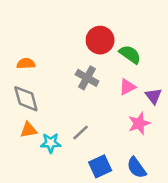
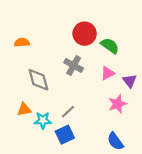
orange semicircle: (26, 64) -> (22, 42), moved
gray diamond: (26, 99) -> (38, 80), moved
blue square: (100, 166) -> (65, 135), moved

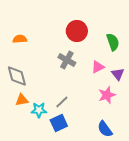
green semicircle: (110, 46) -> (113, 42), moved, turned 36
gray diamond: (38, 80) -> (17, 76), moved

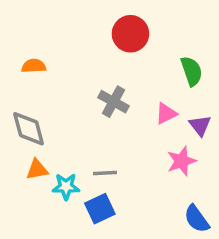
red circle: (77, 31) -> (130, 34), moved
gray line: (62, 102) -> (105, 173), turned 40
blue semicircle: (105, 129) -> (197, 219), moved

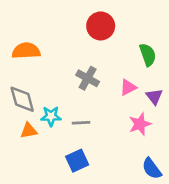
orange semicircle: (34, 66) -> (26, 51), size x1.5
gray line: (105, 173) -> (81, 123), moved
cyan star: (66, 187) -> (51, 116), moved

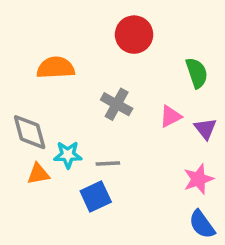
orange semicircle: (26, 51) -> (56, 68), moved
pink star: (140, 124) -> (198, 179), moved
blue square: (77, 161) -> (96, 197), moved

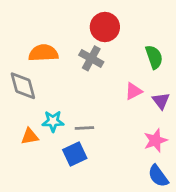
gray cross: (117, 104) -> (91, 58), moved
gray diamond: (30, 132) -> (23, 86), moved

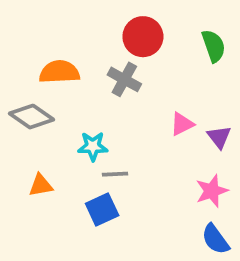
green semicircle: (154, 57) -> (214, 46), moved
gray diamond: (23, 86) -> (31, 117), turned -40
cyan star: (53, 121) -> (93, 146), moved

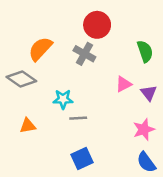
green semicircle: (214, 46) -> (145, 51), moved
orange semicircle: (59, 72) -> (40, 49), turned -44
blue square: (102, 209) -> (82, 158), moved

